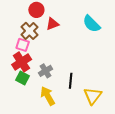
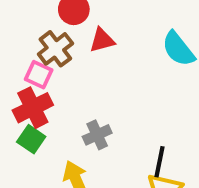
gray cross: (46, 71) -> (97, 135), moved
black line: (71, 81) -> (160, 162), moved

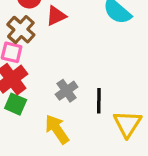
black line: (160, 162) -> (99, 101), moved

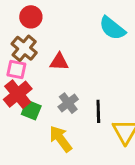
red triangle: (56, 16) -> (59, 62), moved, turned 30
green square: (16, 104) -> (31, 110), moved

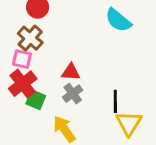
red triangle: (59, 62) -> (71, 72), moved
black line: (98, 111) -> (115, 101), moved

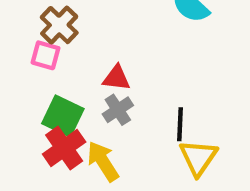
red cross: (23, 84) -> (64, 148), moved
green square: (36, 100) -> (63, 116), size x1.4

